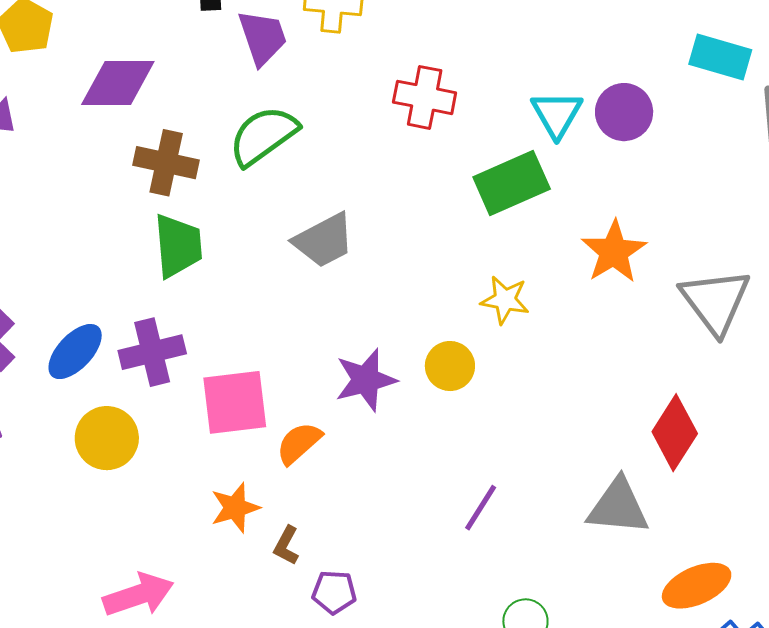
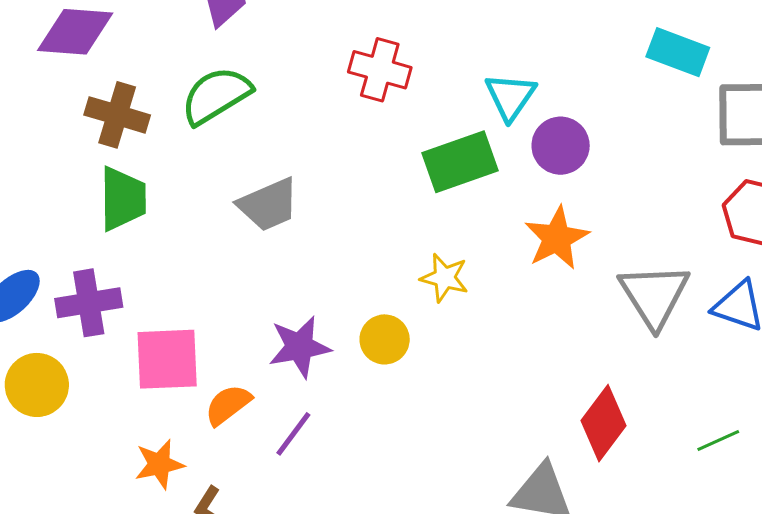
purple circle: (624, 112) -> (561, 146), moved
purple line: (481, 508) -> (293, 434), moved

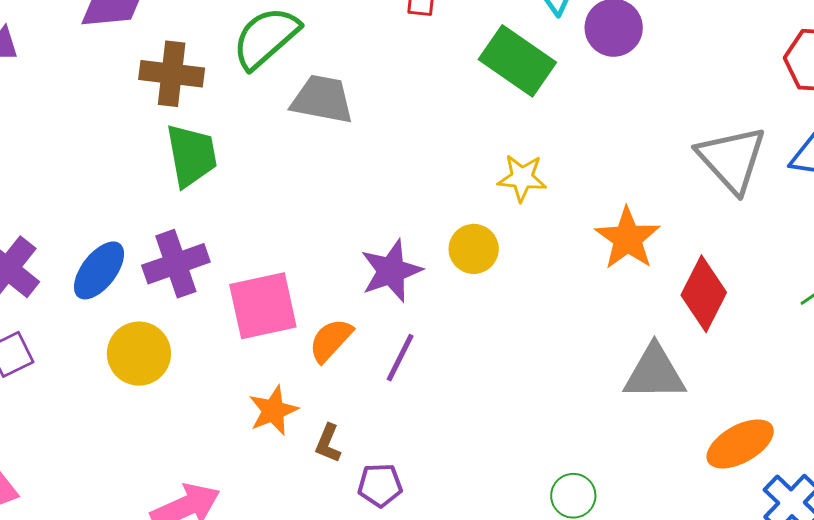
green rectangle: (460, 162) -> (517, 61), turned 64
gray trapezoid: (268, 205) -> (322, 99), moved, turned -136
orange star: (557, 238) -> (627, 238), moved

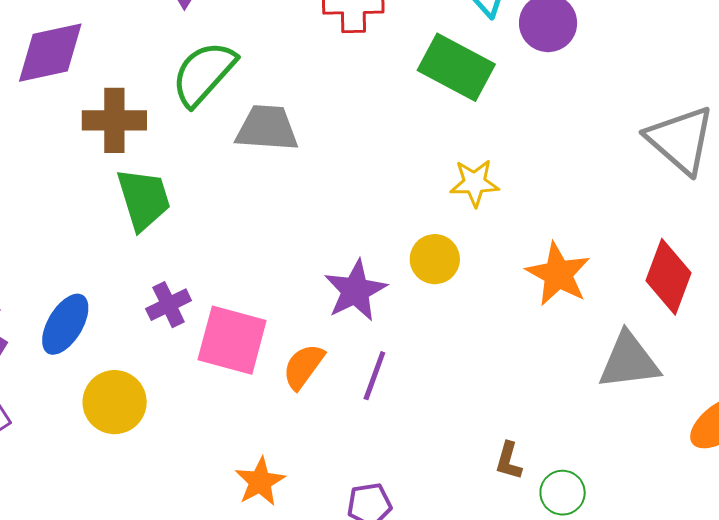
orange star: (627, 238) -> (558, 274), moved
purple cross: (176, 264) -> (169, 305), moved, size x0.7
pink square: (263, 306) -> (232, 340), turned 34
orange star: (273, 411) -> (260, 482), moved
brown L-shape: (328, 443) -> (509, 461), moved

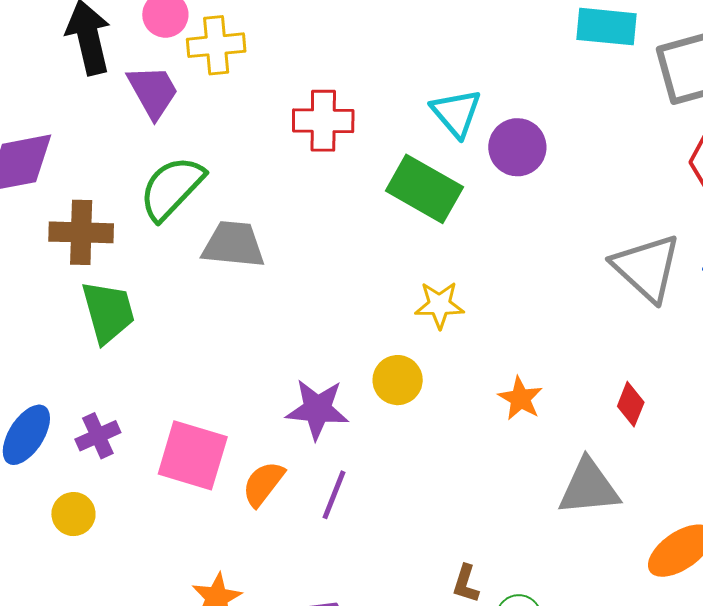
orange star: (558, 274) -> (520, 398), size x0.7
red diamond: (669, 277) -> (631, 404), size x0.6
purple star: (355, 290) -> (317, 409), turned 30
purple cross: (169, 305) -> (98, 436), moved
yellow circle: (115, 402) -> (73, 514), size x0.7

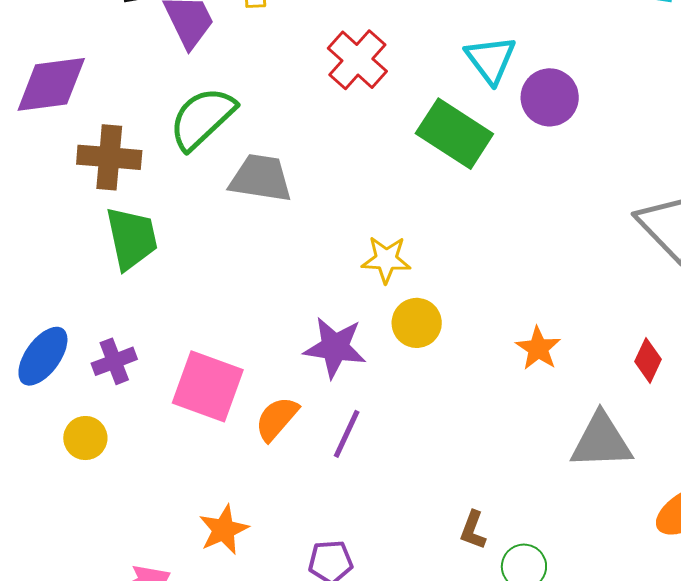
red cross: (323, 121) -> (357, 60), turned 38
yellow star: (439, 305) -> (386, 259), moved

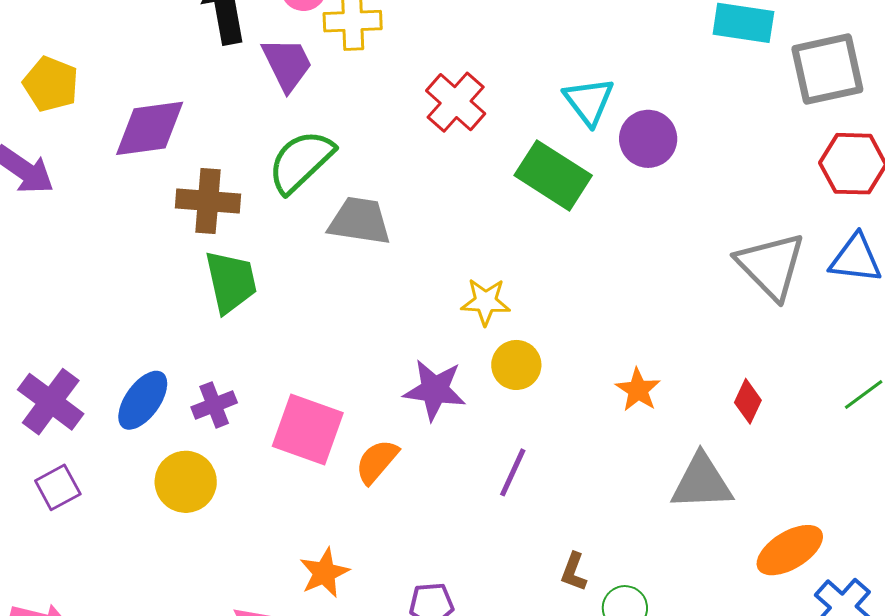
purple line: (347, 434) -> (513, 472), moved
yellow circle: (85, 438) -> (186, 482), size x1.4

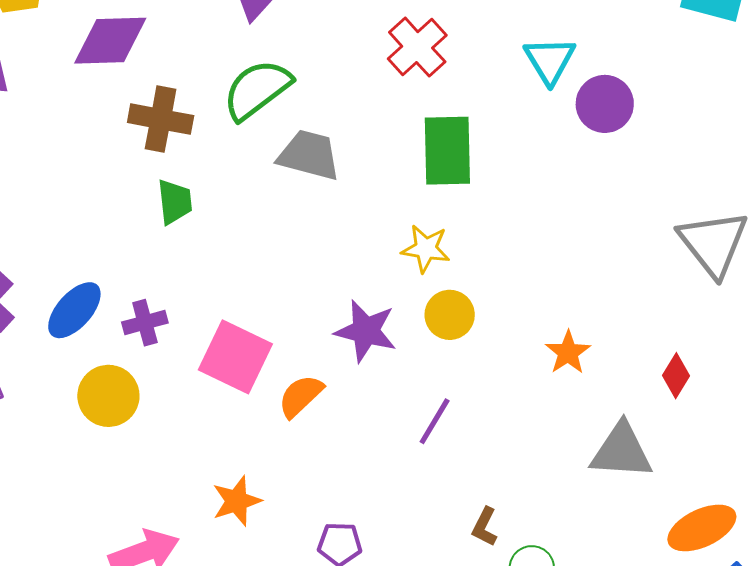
green rectangle: (553, 175) -> (447, 151), moved, turned 50
green trapezoid: (231, 282) -> (175, 202), size x0.7

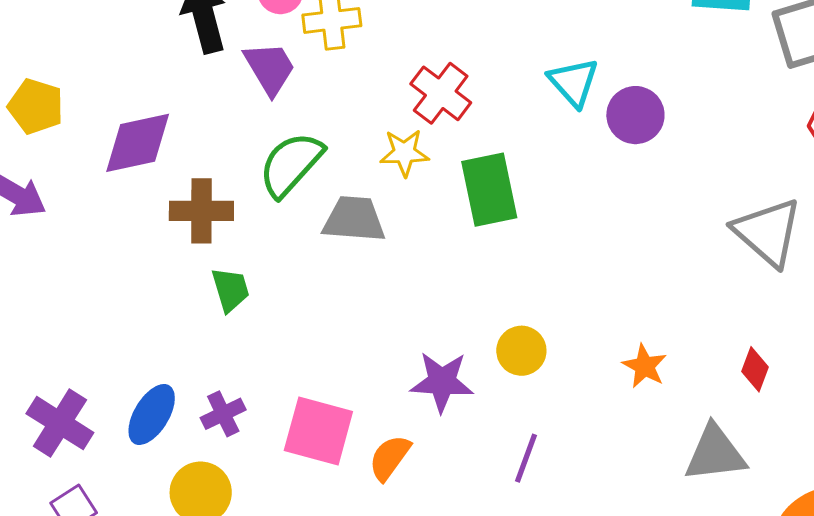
yellow star: (426, 249) -> (404, 153), moved

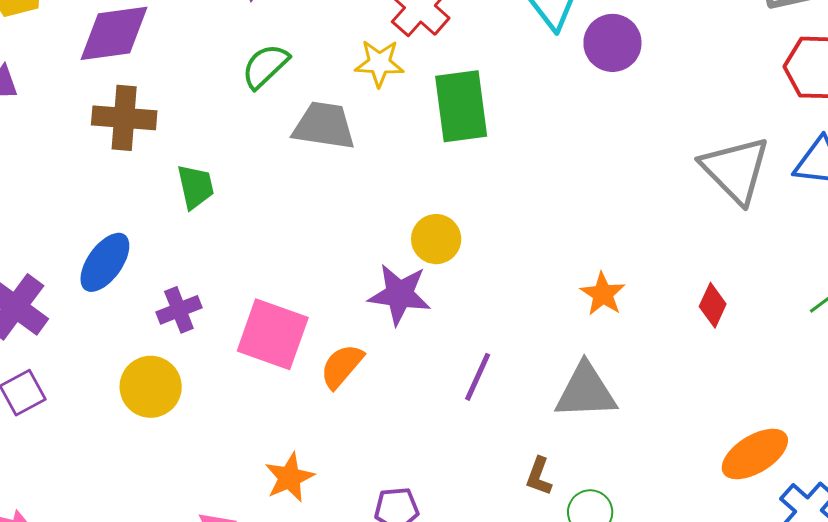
green semicircle: (291, 164) -> (265, 66), size x0.7
brown cross: (201, 211) -> (124, 118), moved
yellow circle: (521, 351) -> (436, 239), moved
blue ellipse: (152, 414) -> (105, 262), moved
gray triangle: (715, 453) -> (586, 391), moved

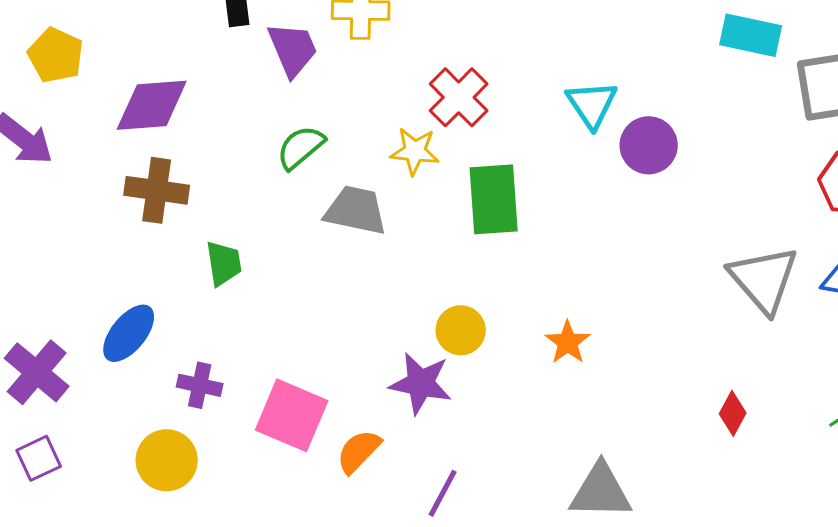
orange star: (603, 294) -> (568, 342), moved
purple cross: (179, 310) -> (200, 385), turned 30
purple line: (478, 377) -> (443, 493), moved

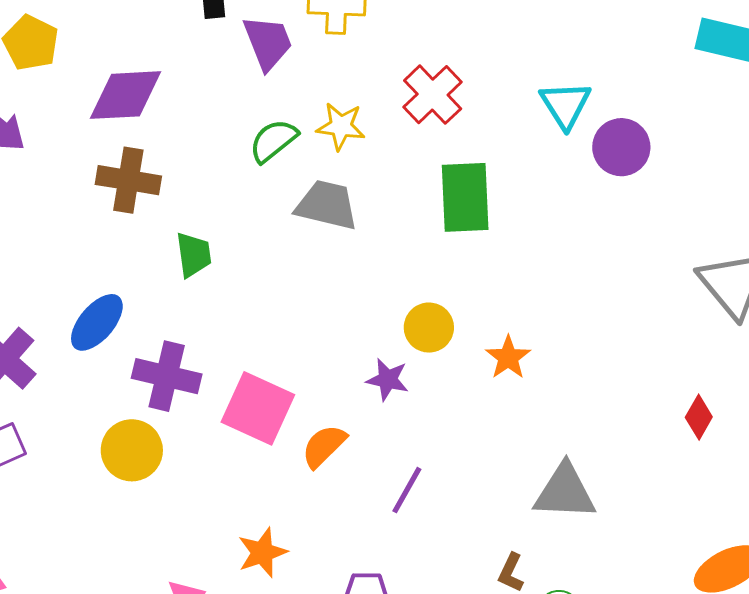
yellow star: (415, 151) -> (341, 126), moved
orange star: (568, 342) -> (508, 357), moved
purple star: (421, 383) -> (388, 380), size x0.7
purple cross: (200, 385) -> (167, 376), size x1.5

